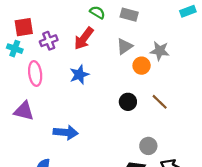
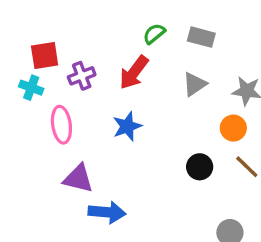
green semicircle: (97, 12) -> (154, 34), turned -70
orange circle: (142, 66) -> (233, 128), moved
purple triangle: (24, 111) -> (78, 179), moved

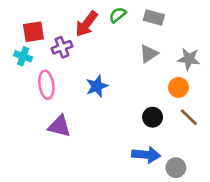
red arrow: (134, 72) -> (87, 24), moved
blue arrow: (107, 212) -> (146, 155), moved

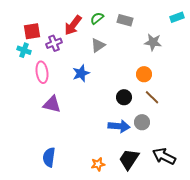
gray triangle: (149, 54) -> (98, 45), moved
gray star: (189, 59) -> (153, 42), moved
gray circle: (176, 168) -> (142, 122), moved

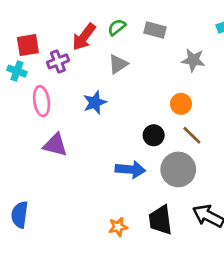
gray circle: (142, 122) -> (178, 169), size x1.6
blue arrow: (119, 126) -> (130, 169), moved
blue semicircle: (49, 157) -> (20, 215), moved
black trapezoid: (129, 159) -> (160, 220), turned -40

